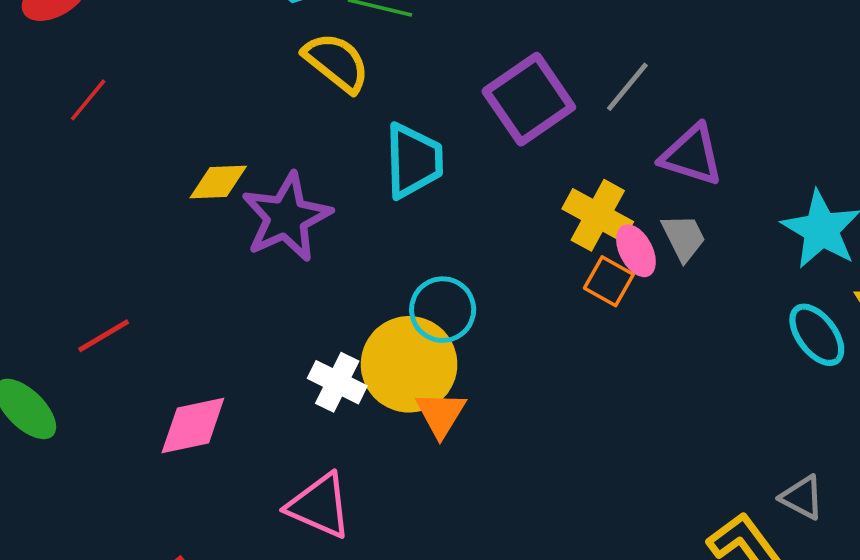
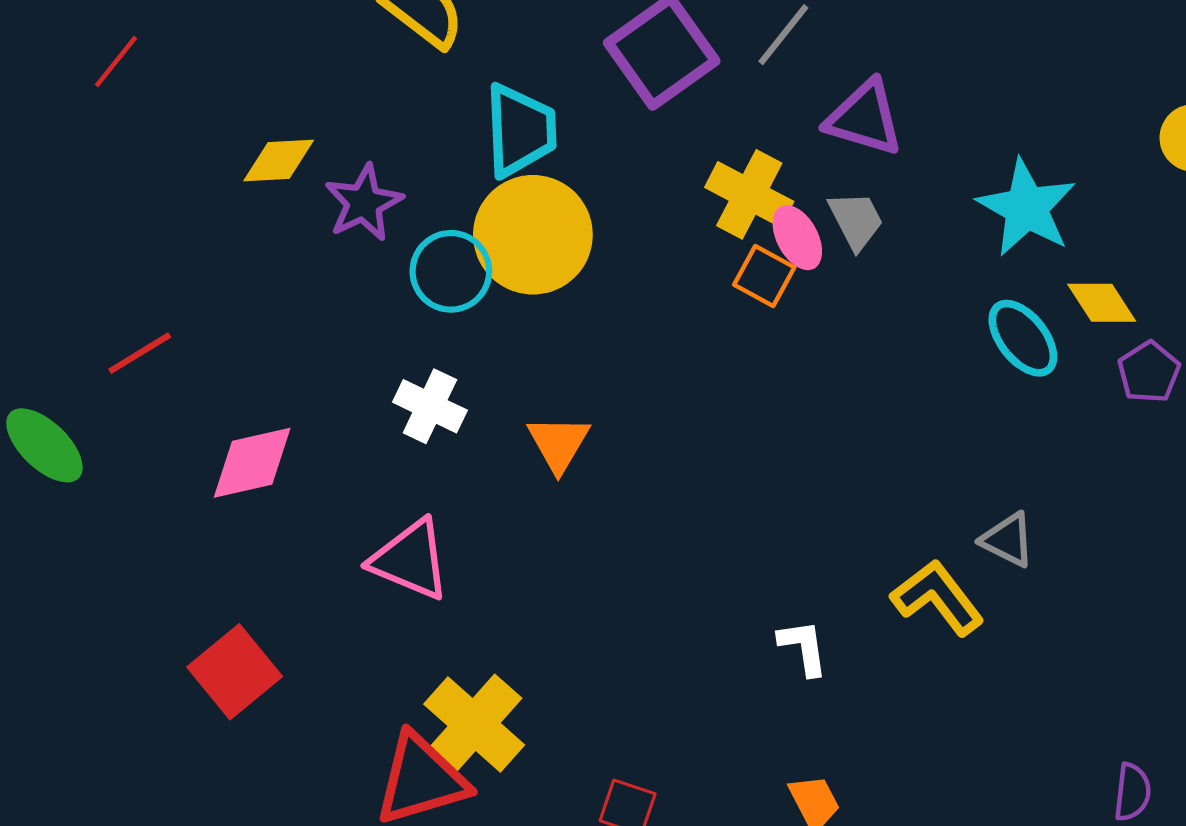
purple star: (286, 217) -> (364, 203), size x0.7
cyan circle: (443, 310) -> (451, 271), moved
yellow circle: (409, 364) -> (533, 235), moved

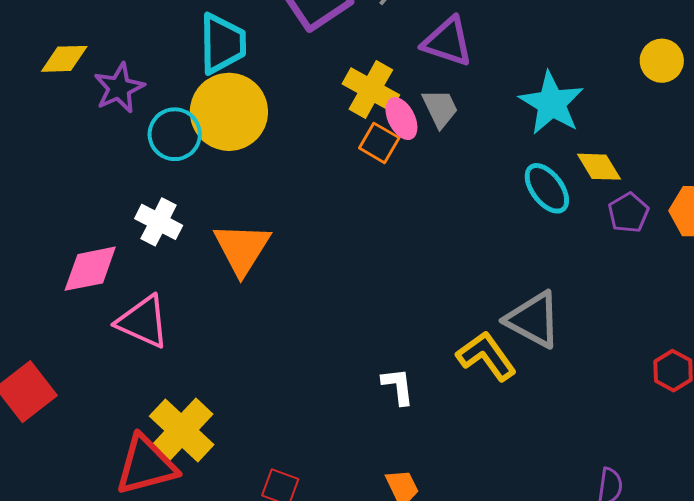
orange triangle: (559, 443) -> (242, 249), size x1.4
pink diamond: (252, 463) -> (90, 269), moved
gray triangle: (1008, 540) -> (533, 320), size x1.6

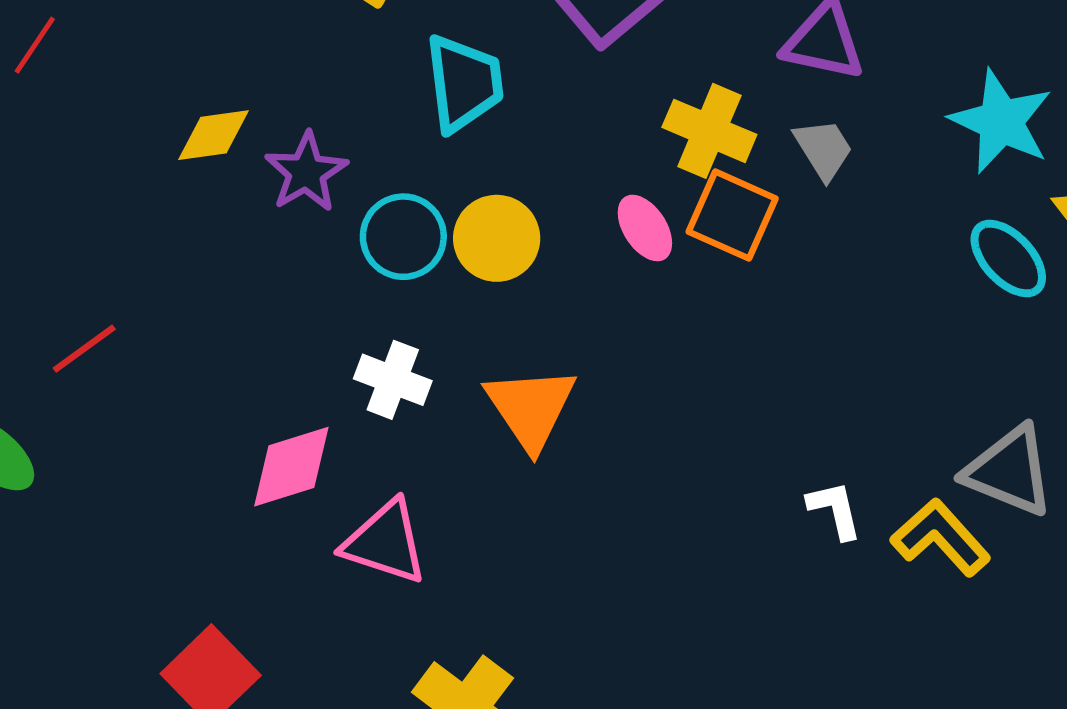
yellow circle: (229, 112) -> (497, 238), moved, size x0.7
pink ellipse: (401, 119) -> (645, 228), moved
orange square: (379, 143) -> (732, 215), size x1.4
white L-shape: (398, 386) -> (835, 510), moved

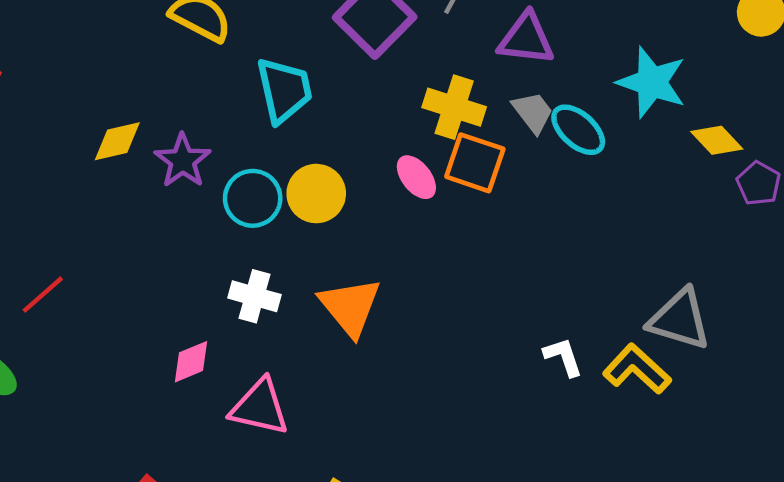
cyan ellipse: (1008, 258) -> (578, 130), moved
pink diamond: (291, 467) -> (191, 362), size x0.7

